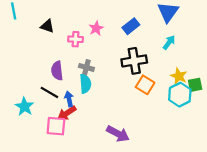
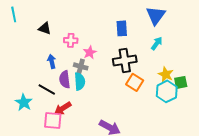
blue rectangle: (131, 26) -> (122, 28), turned -56
pink star: (96, 28) -> (90, 52), moved
purple semicircle: (57, 71) -> (65, 79), moved
blue arrow: (69, 99) -> (52, 61), moved

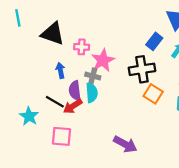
black triangle: (45, 28) -> (53, 34), size x1.6
blue rectangle: (122, 28) -> (154, 41), moved, turned 42
pink star: (90, 52) -> (103, 60), size x1.5
red arrow: (63, 108) -> (73, 106), moved

